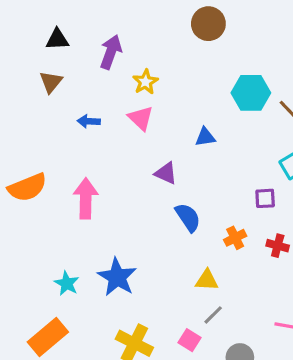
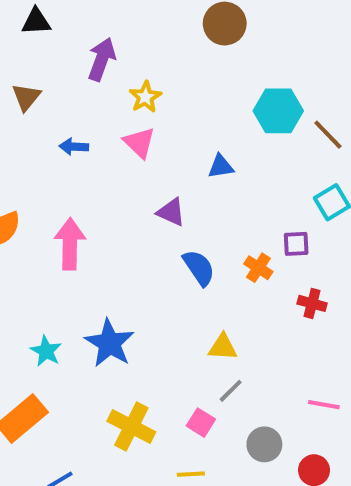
black triangle: (57, 39) -> (36, 22), moved
orange cross: (235, 238) -> (258, 268), moved, turned -30

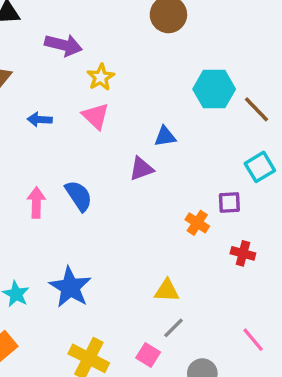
purple arrow: (102, 59) -> (63, 45), turned 84
purple triangle: (171, 212) -> (141, 169), moved, turned -44
pink arrow: (70, 244) -> (36, 203), size x0.7
blue semicircle: (199, 268) -> (79, 196), moved
pink line: (324, 405) -> (253, 340), turned 40

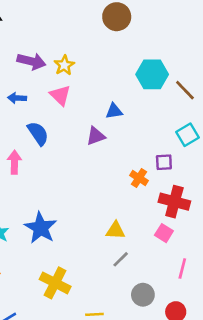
purple arrow: (63, 45) -> (31, 61), moved
blue semicircle: (79, 196) -> (38, 133), moved
red cross: (243, 253) -> (174, 202), size x1.6
pink line: (253, 340) -> (182, 269), turned 54
pink square: (148, 355) -> (164, 233), moved

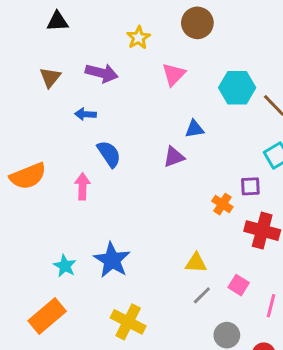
yellow star: (64, 65) -> (138, 38), moved
pink triangle: (60, 95) -> (174, 74), moved, turned 30
pink square: (164, 233) -> (239, 285), moved

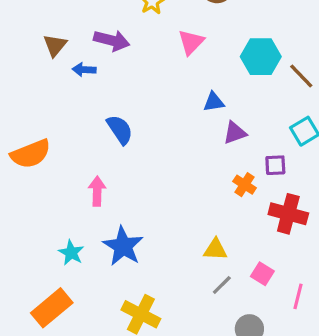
blue arrow: (85, 114) -> (84, 70), moved
purple triangle: (174, 157) -> (235, 133), moved
pink arrow: (82, 186) -> (97, 191), moved

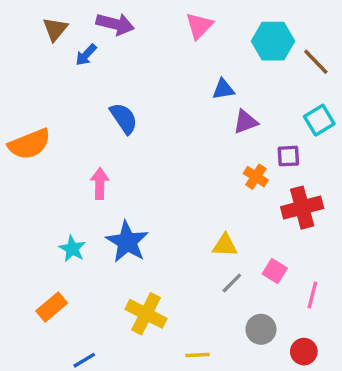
blue arrow: (84, 70) -> (86, 55), turned -50
red cross: (288, 214) -> (302, 208), turned -30
orange rectangle: (52, 308) -> (52, 307), size x0.7

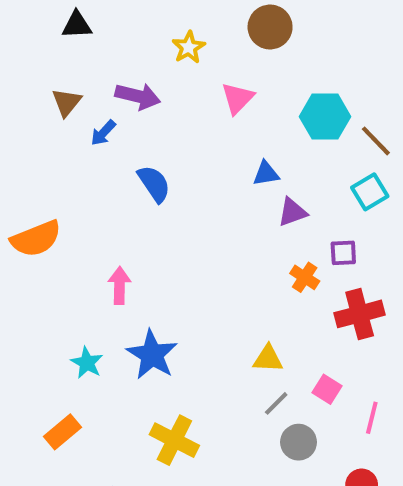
blue semicircle: (124, 118) -> (154, 184), moved
cyan square: (319, 120) -> (370, 192), moved
gray circle: (261, 329) -> (299, 442), moved

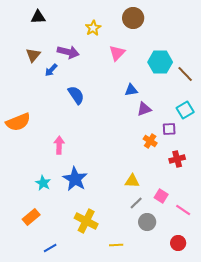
cyan square: (370, 192) -> (185, 110), moved
red cross: (360, 314) -> (177, 159), size x0.7
pink line: (372, 418) -> (183, 210), turned -70

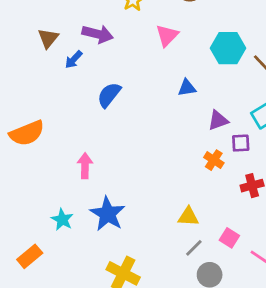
blue semicircle: (76, 95) -> (109, 95), turned -108
purple triangle: (144, 109) -> (218, 120), moved
orange rectangle: (31, 217) -> (30, 256), moved

